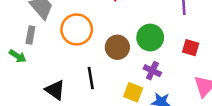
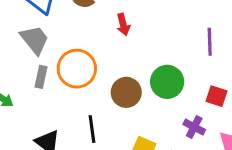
gray rectangle: (30, 35) -> (41, 77), moved
purple cross: (152, 71) -> (194, 127), moved

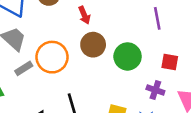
gray rectangle: (41, 77) -> (24, 68), turned 54
brown circle: (126, 92) -> (93, 45), moved

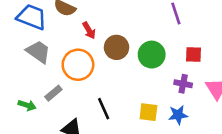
red arrow: (84, 15) -> (89, 30), moved
gray rectangle: (24, 68) -> (53, 93), moved

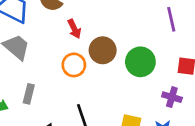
orange circle: (78, 65) -> (74, 65), moved, size x0.7
gray rectangle: (53, 93) -> (29, 94), turned -42

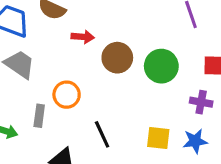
red arrow: (74, 29) -> (83, 37), turned -54
orange circle: (74, 65) -> (67, 95), moved

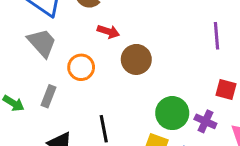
green circle: (161, 66) -> (172, 113), moved
orange circle: (67, 95) -> (81, 67), moved

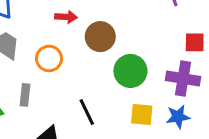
green circle: (172, 113) -> (130, 71), moved
purple cross: (205, 121) -> (183, 79), size x1.5

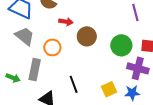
green circle: (130, 71) -> (121, 45), moved
gray rectangle: (25, 95) -> (35, 70), size x1.5
yellow square: (142, 114) -> (109, 89), turned -35

